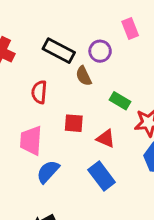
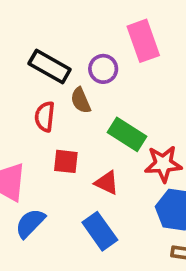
pink rectangle: (130, 28) -> (143, 41), size x1.5
red semicircle: (39, 92) -> (45, 117), moved
green rectangle: (120, 101) -> (127, 134), size x1.4

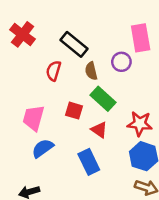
purple circle: (103, 69) -> (121, 62), moved
red semicircle: (45, 117) -> (54, 71), moved
green rectangle: (127, 134) -> (103, 99), moved

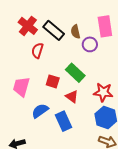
red cross: (23, 34) -> (28, 26), moved
brown semicircle: (91, 71) -> (76, 32), moved
blue semicircle: (43, 148) -> (40, 111), moved

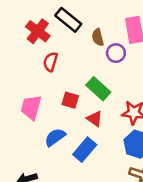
black rectangle: (54, 30) -> (68, 20), moved
blue rectangle: (64, 121) -> (85, 150), turned 66

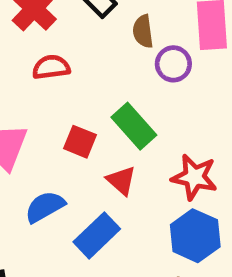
red semicircle: (50, 62) -> (51, 67), turned 60

